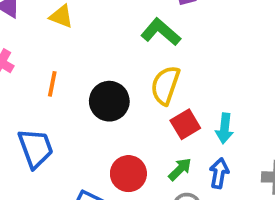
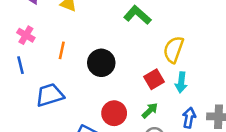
yellow semicircle: (165, 85) -> (173, 50), moved
blue trapezoid: (36, 148) -> (50, 95), turned -88
blue arrow: (219, 173) -> (189, 118), moved

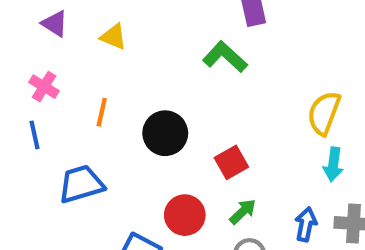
yellow semicircle: (173, 50) -> (324, 113), moved
red square: (154, 79) -> (231, 162), moved
cyan arrow: (181, 82) -> (333, 164), moved

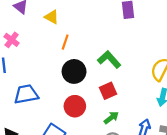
green L-shape: (225, 57) -> (109, 59), moved
orange line: (102, 112) -> (65, 42), moved
red circle: (185, 215) -> (75, 106), moved

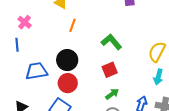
black circle: (74, 71) -> (67, 60), moved
red circle: (75, 106) -> (68, 83), moved

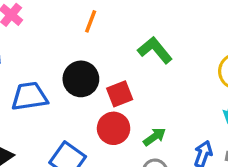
red square: (110, 70) -> (120, 94), moved
red circle: (68, 83) -> (114, 128), moved

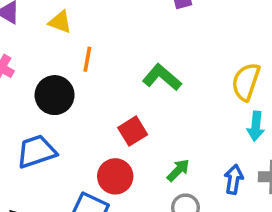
black circle: (81, 79) -> (55, 95), moved
red circle: (114, 128) -> (115, 176), moved

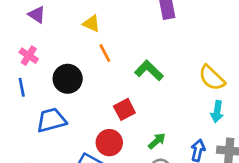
yellow triangle: (60, 22) -> (92, 24), moved
orange line: (87, 59) -> (105, 53), moved, turned -42
yellow semicircle: (246, 82) -> (212, 78), turned -68

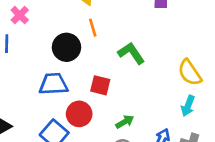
black circle: (68, 79) -> (66, 47), moved
red square: (124, 109) -> (100, 85), turned 30
blue trapezoid: (51, 120) -> (53, 84), moved

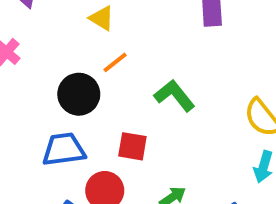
orange line: (93, 28) -> (115, 62), turned 72

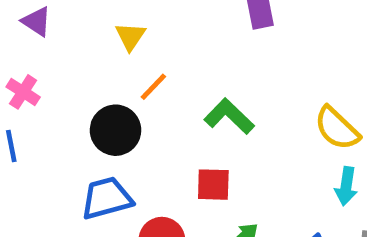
yellow triangle: (102, 18) -> (130, 36), turned 40
red square: (132, 146) -> (213, 185), moved

